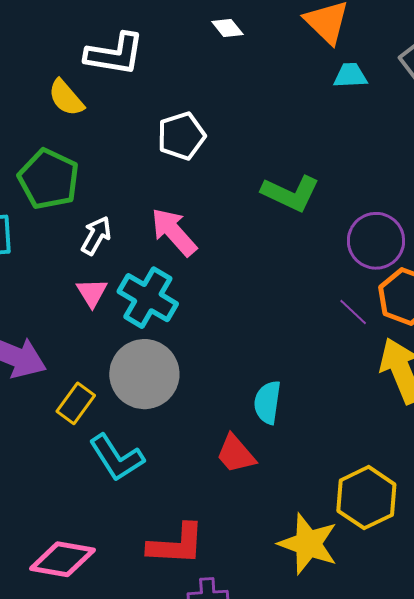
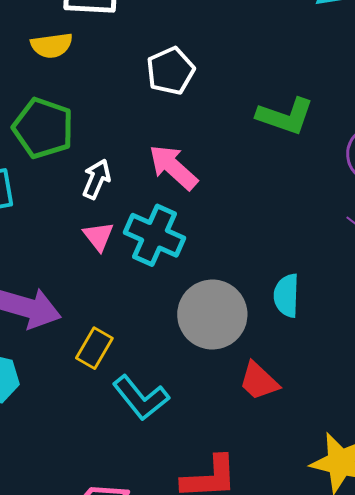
yellow semicircle: (66, 98) -> (52, 45), turned -51
gray circle: (144, 374) -> (212, 315), moved
cyan semicircle: (267, 402) -> (286, 295), moved

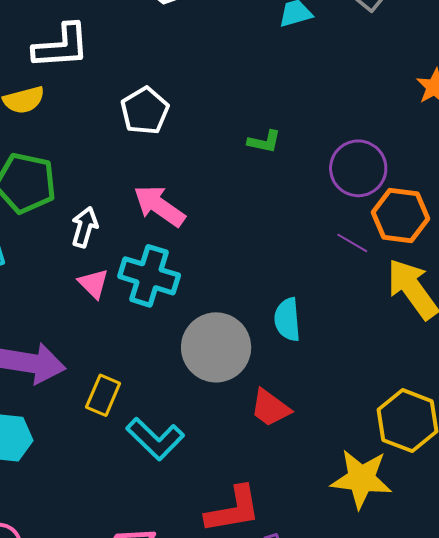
green L-shape: (285, 116) -> (264, 142), size x0.6

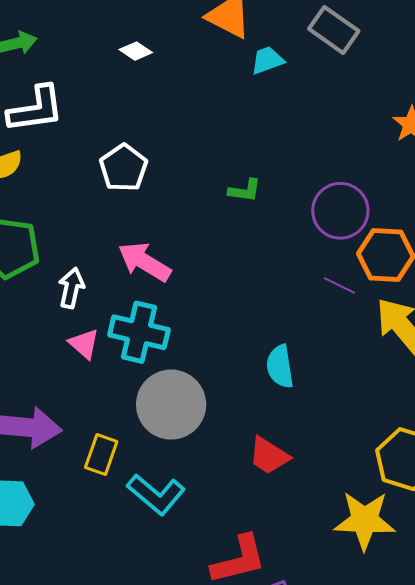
gray circle: (216, 347) -> (171, 405), moved

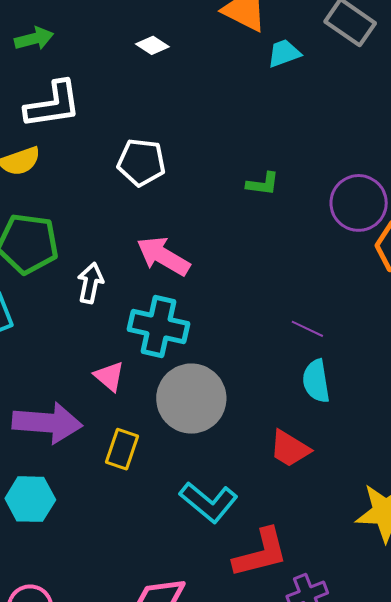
white pentagon: (124, 168) -> (141, 162), turned -30
purple line: (340, 286) -> (307, 329), moved
pink triangle: (84, 344) -> (109, 376), moved
cyan semicircle: (280, 366) -> (316, 381), moved
cyan L-shape: (156, 494) -> (209, 502), moved

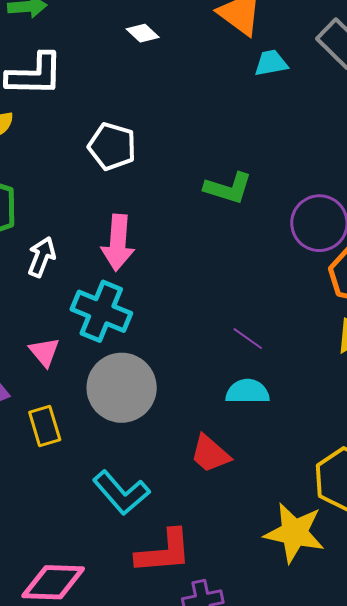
green L-shape: (263, 184) -> (228, 188), size x1.4
pink arrow: (163, 256) -> (118, 243), turned -126
cyan semicircle: (316, 381) -> (248, 392), turned 90
yellow rectangle: (122, 449) -> (45, 426), turned -45

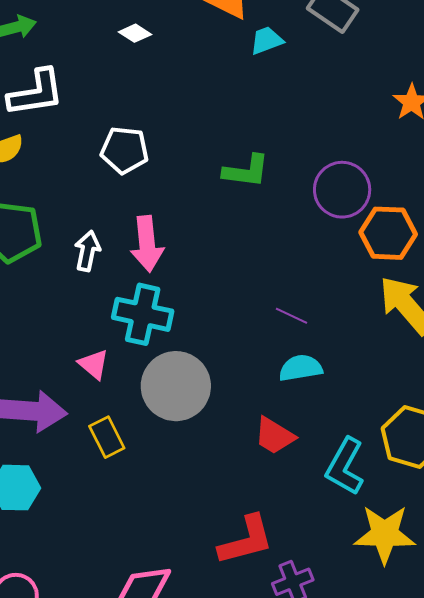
white arrow: (42, 257) -> (87, 251), moved
cyan L-shape: (121, 493) -> (345, 466), moved, turned 80
yellow star: (294, 533) -> (385, 534), moved

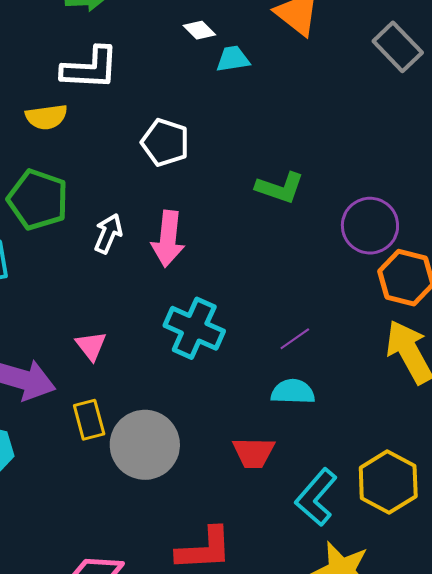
cyan trapezoid: (267, 40) -> (233, 59), moved
cyan cross: (143, 314) -> (194, 328), moved
purple line: (292, 316) -> (295, 339), turned -72
gray circle: (176, 386) -> (145, 445), moved
red trapezoid: (274, 436) -> (254, 453), turned -42

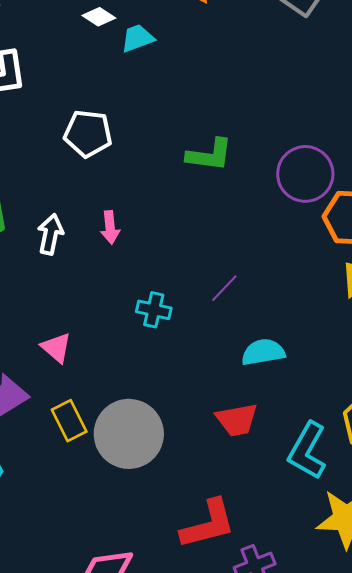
pink arrow: (168, 239) -> (110, 227), size x0.6
cyan cross: (194, 328) -> (154, 310), size x0.6
purple line: (295, 339) -> (224, 288), moved

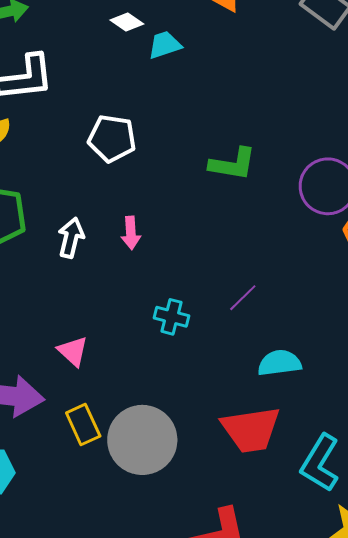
red trapezoid: (237, 420) -> (251, 430), size x1.4

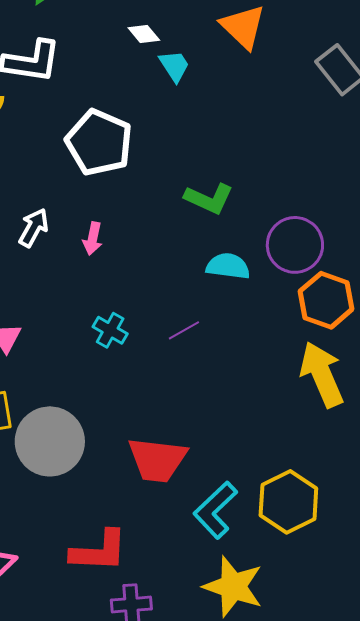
cyan trapezoid: (165, 45) -> (174, 66), turned 60
white pentagon: (112, 138) -> (99, 142), size x1.4
cyan semicircle: (279, 363) -> (228, 266), moved

